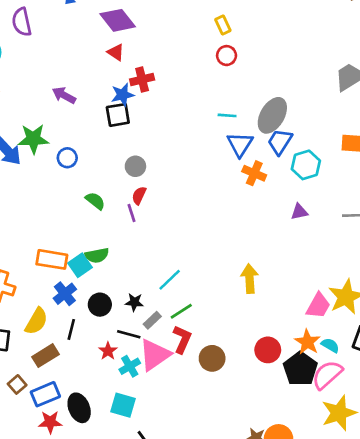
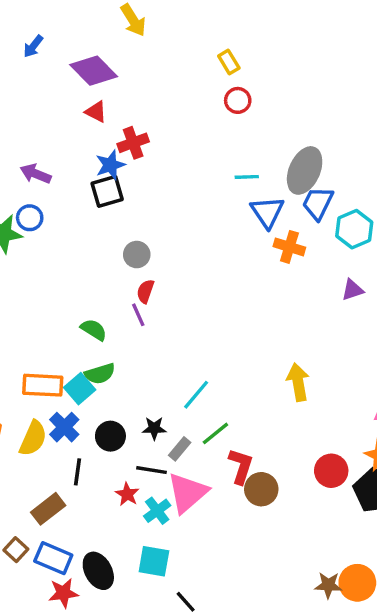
blue circle: (67, 158) -> (30, 218), moved
green semicircle: (95, 201) -> (94, 330), moved
yellow semicircle: (36, 321) -> (33, 438), moved
red L-shape: (182, 339) -> (241, 466), moved
blue rectangle: (45, 394) -> (53, 558), turned 52

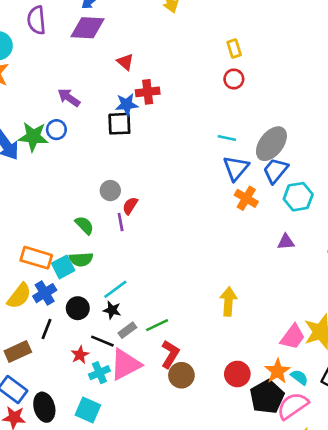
purple diamond: (94, 71) -> (87, 28), moved, turned -56
gray circle: (137, 255) -> (110, 191), moved
cyan line: (196, 395) -> (115, 289), moved

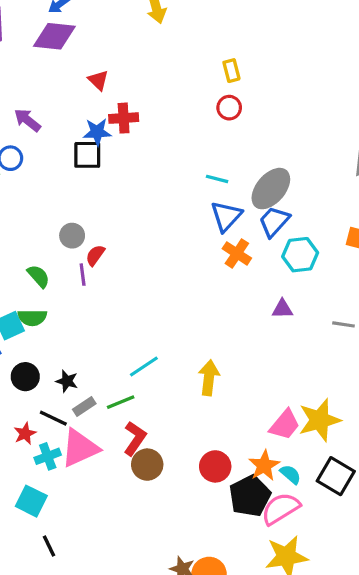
cyan line: (115, 289) -> (144, 367), moved

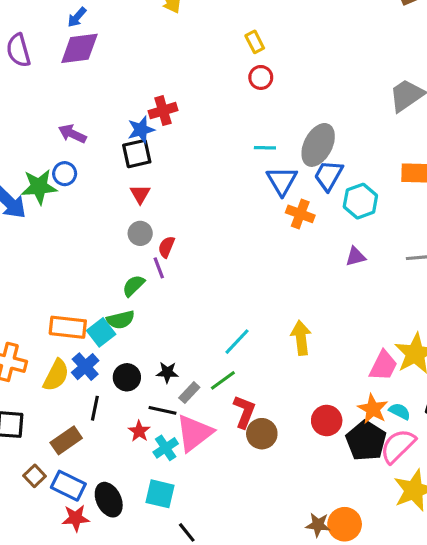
red triangle: (98, 80) -> (140, 194), moved, turned 30
green semicircle: (38, 276) -> (133, 286), moved, turned -80

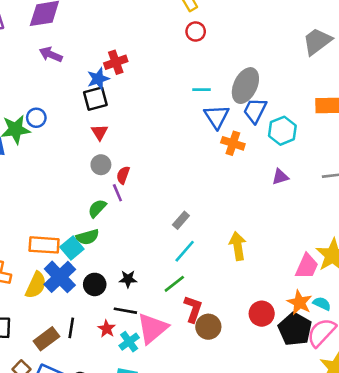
purple arrow: (72, 134) -> (51, 55), moved
blue cross: (85, 367) -> (60, 277), size x1.4
gray rectangle: (189, 393) -> (181, 220), moved
black line: (95, 408) -> (71, 328), moved

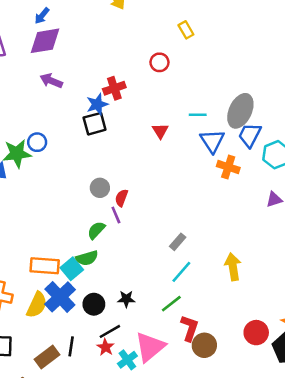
red circle: (196, 32) -> (159, 62), moved
red triangle: (100, 132) -> (160, 131), moved
black line: (125, 311) -> (110, 331), moved, turned -40

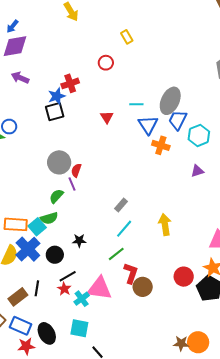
gray circle: (100, 188) -> (59, 162), size x1.5
black star: (126, 299) -> (79, 241), moved
pink triangle: (150, 347) -> (99, 288), turned 48

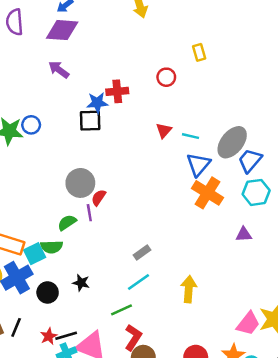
red triangle: (107, 117) -> (164, 130), moved
blue trapezoid: (178, 120) -> (250, 161), moved
orange cross: (161, 145) -> (208, 193), size x1.4
black line: (68, 276) -> (66, 336), moved

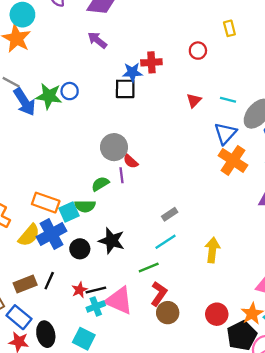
cyan line: (191, 136) -> (228, 100), moved
red semicircle: (99, 198) -> (131, 161), turned -84
black star: (81, 283) -> (112, 241), size x1.6

